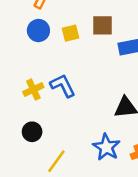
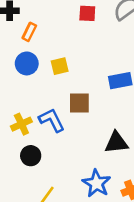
brown square: (103, 25) -> (79, 103), moved
black circle: (32, 132) -> (31, 156), moved

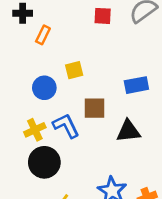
blue circle: (27, 63) -> (44, 88), moved
black triangle: (116, 143) -> (128, 131), moved
black circle: (31, 156) -> (44, 162), size x1.5

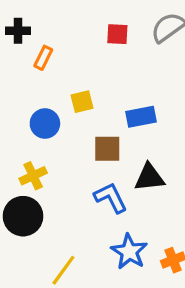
blue rectangle: (136, 85) -> (141, 117), moved
blue L-shape: (66, 126) -> (111, 198), moved
black circle: (44, 162) -> (23, 216), moved

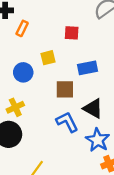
red square: (117, 34) -> (72, 33), moved
black triangle: (149, 177) -> (93, 108), turned 35
blue star: (129, 252) -> (98, 140), moved

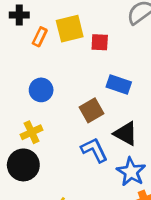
yellow square: (48, 58) -> (70, 29), moved, size x1.5
blue rectangle: (87, 68) -> (119, 84), turned 30
brown square: (65, 89) -> (92, 110), turned -30

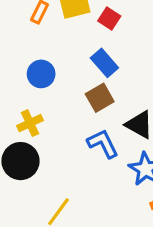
red square: (100, 42) -> (109, 19), turned 30
blue rectangle: (119, 84) -> (104, 63), moved, turned 30

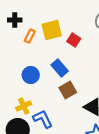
blue rectangle: (104, 63) -> (60, 68), moved
blue L-shape: (103, 144) -> (43, 119), moved

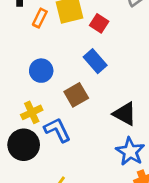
blue rectangle: (60, 68) -> (95, 61), moved
brown square: (68, 90) -> (76, 95), moved

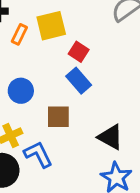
red square: (99, 23) -> (79, 52), moved
brown square: (76, 95) -> (58, 117), turned 30

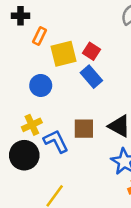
yellow square: (51, 26) -> (64, 54), moved
brown square: (58, 117) -> (84, 129), moved

